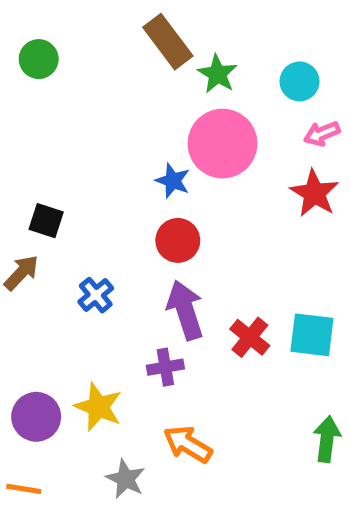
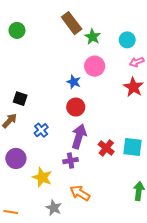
pink circle: (223, 144) -> (95, 66), size x0.7
purple arrow: (185, 310) -> (79, 136), turned 35
purple circle: (36, 417) -> (16, 158), moved

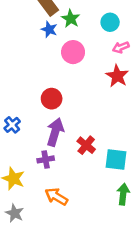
blue star: (74, 82) -> (49, 29), moved
cyan square: (132, 147) -> (116, 159), moved
gray star: (54, 208) -> (15, 213), moved

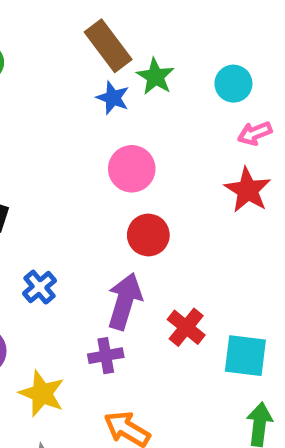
pink circle: (73, 52) -> (132, 169), moved
red circle: (52, 99) -> (148, 235), moved

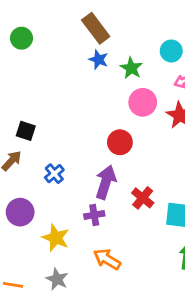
green star: (155, 77) -> (131, 68), moved
pink circle: (132, 169) -> (143, 102), moved

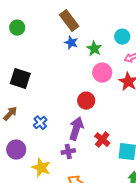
black square: (26, 131) -> (20, 79), moved, size x1.5

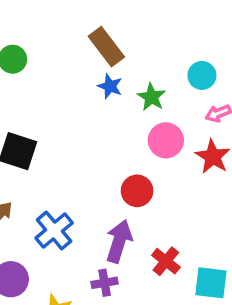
blue cross: (40, 123) -> (54, 231), size x1.5

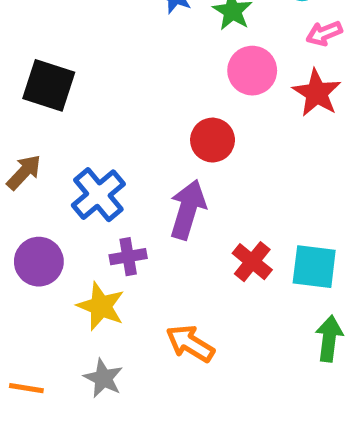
red cross: (166, 261) -> (252, 262), moved
purple cross: (105, 283) -> (128, 257), moved

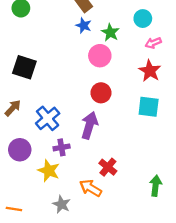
pink circle: (252, 71) -> (100, 56), moved
red cross: (252, 262) -> (108, 167), moved
cyan square: (314, 267) -> (149, 107), moved
gray star: (103, 378) -> (62, 204), moved

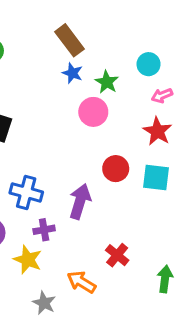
red circle: (101, 93) -> (116, 169), moved
blue cross: (48, 118) -> (26, 192), turned -35
red cross: (108, 167) -> (117, 255), moved

